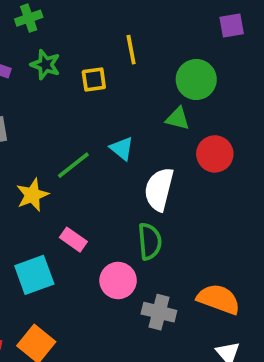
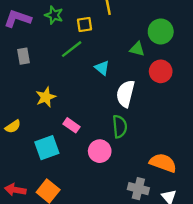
green circle: (196, 79) -> (161, 31), moved
green line: (73, 165) -> (72, 49), moved
gray cross: (159, 312) -> (138, 189), moved

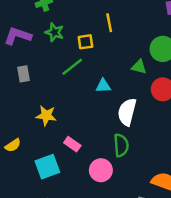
cyan triangle: (102, 68) -> (103, 86), turned -42
yellow star: (46, 97) -> (46, 116), turned 30

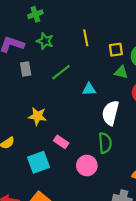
yellow line: (109, 23) -> (86, 38), moved
yellow square: (85, 42) -> (116, 50), moved
gray rectangle: (24, 74) -> (26, 69), moved

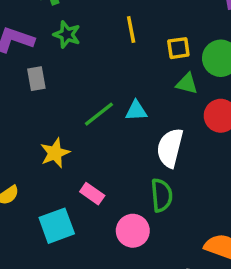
green line: (61, 72) -> (99, 114), moved
yellow star: (37, 116) -> (55, 153), turned -30

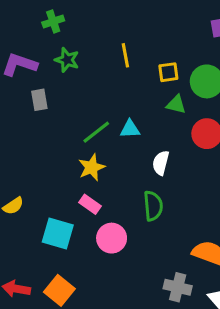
white semicircle: (170, 148) -> (161, 163), size x0.7
yellow star: (55, 153) -> (92, 167), moved
cyan square: (57, 226) -> (58, 233), turned 36
pink circle: (133, 231) -> (112, 238), moved

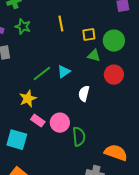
cyan triangle: (130, 129) -> (64, 72), turned -32
yellow star: (92, 167) -> (28, 99), moved
green semicircle: (153, 206) -> (79, 137), moved
pink circle: (112, 238) -> (60, 123), moved

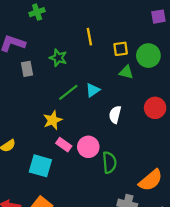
green star: (23, 27) -> (58, 58), moved
red circle: (114, 75) -> (155, 108), moved
orange semicircle: (116, 153) -> (151, 180), turned 120

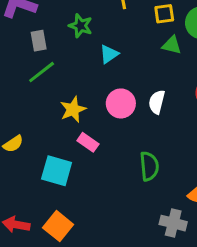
cyan triangle: (93, 90) -> (109, 54), moved
green line: (68, 92) -> (42, 72), moved
pink circle: (88, 147) -> (121, 103), moved

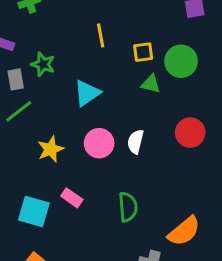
green star: (80, 26) -> (43, 64), moved
cyan triangle: (109, 54) -> (87, 93), size x1.4
pink rectangle: (88, 142) -> (72, 198), moved

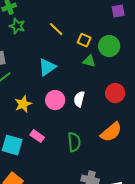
yellow line: (101, 35) -> (56, 29), turned -35
yellow square: (143, 52) -> (84, 40), turned 32
green star: (43, 64) -> (17, 26), moved
orange semicircle: (184, 231) -> (111, 132), moved

